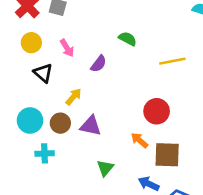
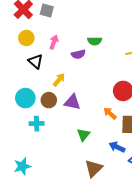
green semicircle: (128, 39) -> (95, 41), moved, turned 152
pink arrow: (67, 48) -> (54, 42), turned -128
purple semicircle: (99, 64) -> (78, 54), turned 40

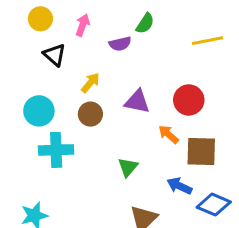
green semicircle: (95, 41) -> (145, 23), turned -56
brown circle: (49, 100) -> (90, 114), moved
purple triangle: (72, 102) -> (137, 102), moved
cyan cross: (37, 124) -> (56, 150), size x1.5

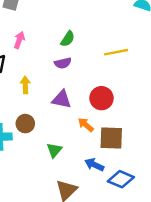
purple semicircle: (120, 44) -> (63, 63), moved
yellow arrow: (90, 83) -> (25, 85), turned -42
brown circle: (90, 114) -> (25, 124), moved

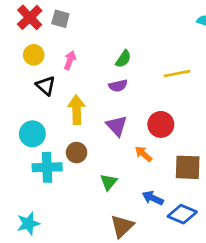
yellow arrow: (25, 85) -> (77, 110), size x1.5
purple triangle: (62, 99) -> (117, 126), turned 35
brown square: (111, 138) -> (188, 167), moved

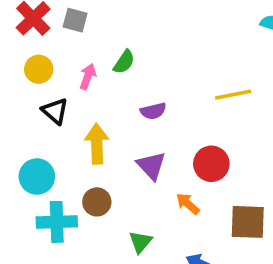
green semicircle: (123, 59) -> (124, 62), moved

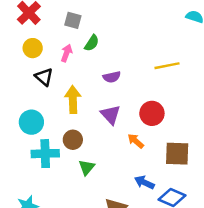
gray square: (75, 20) -> (73, 20), moved
green triangle: (140, 242) -> (87, 167), moved

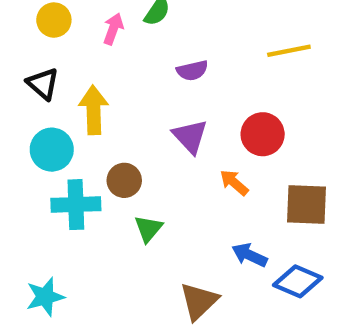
black triangle: (44, 77) -> (43, 84), moved
yellow arrow: (73, 100) -> (93, 110), moved

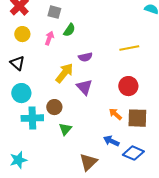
yellow arrow: (93, 110) -> (64, 73), moved, turned 40
red circle: (263, 134) -> (128, 86), moved
orange arrow: (234, 183) -> (115, 114), moved

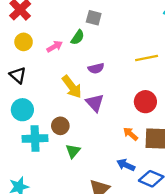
gray square: (54, 12) -> (94, 18), moved
pink arrow: (49, 38) -> (55, 47), turned 40
yellow arrow: (64, 73) -> (72, 87), turned 105

